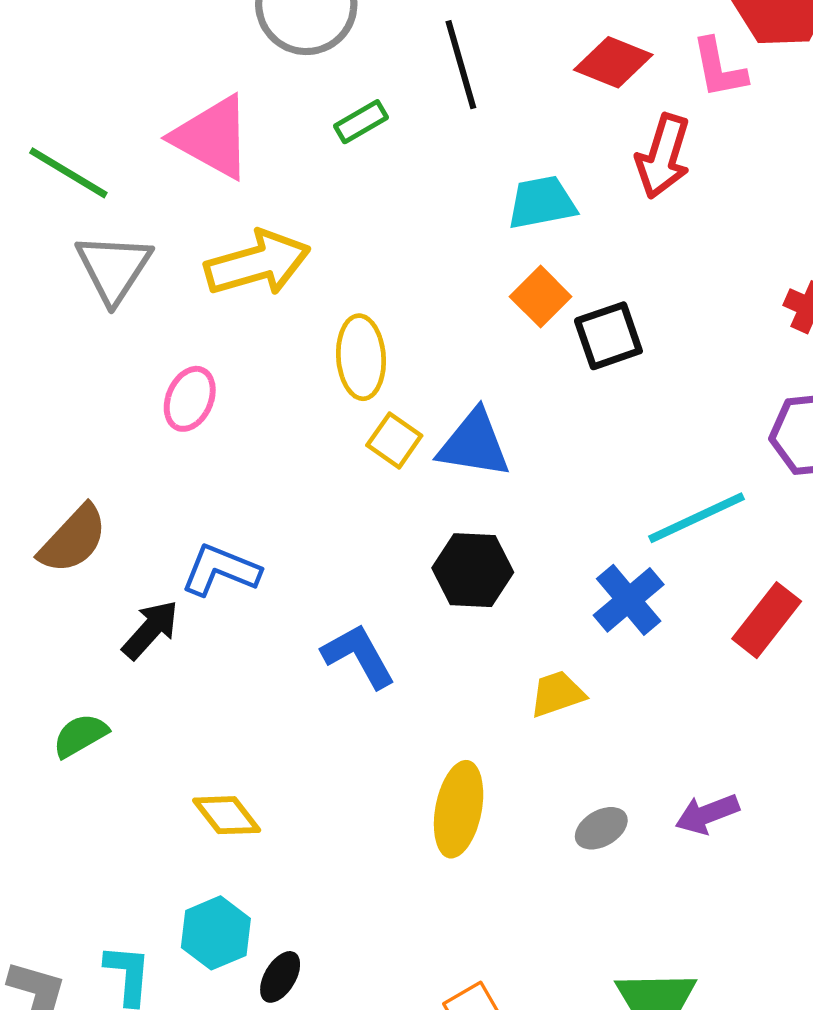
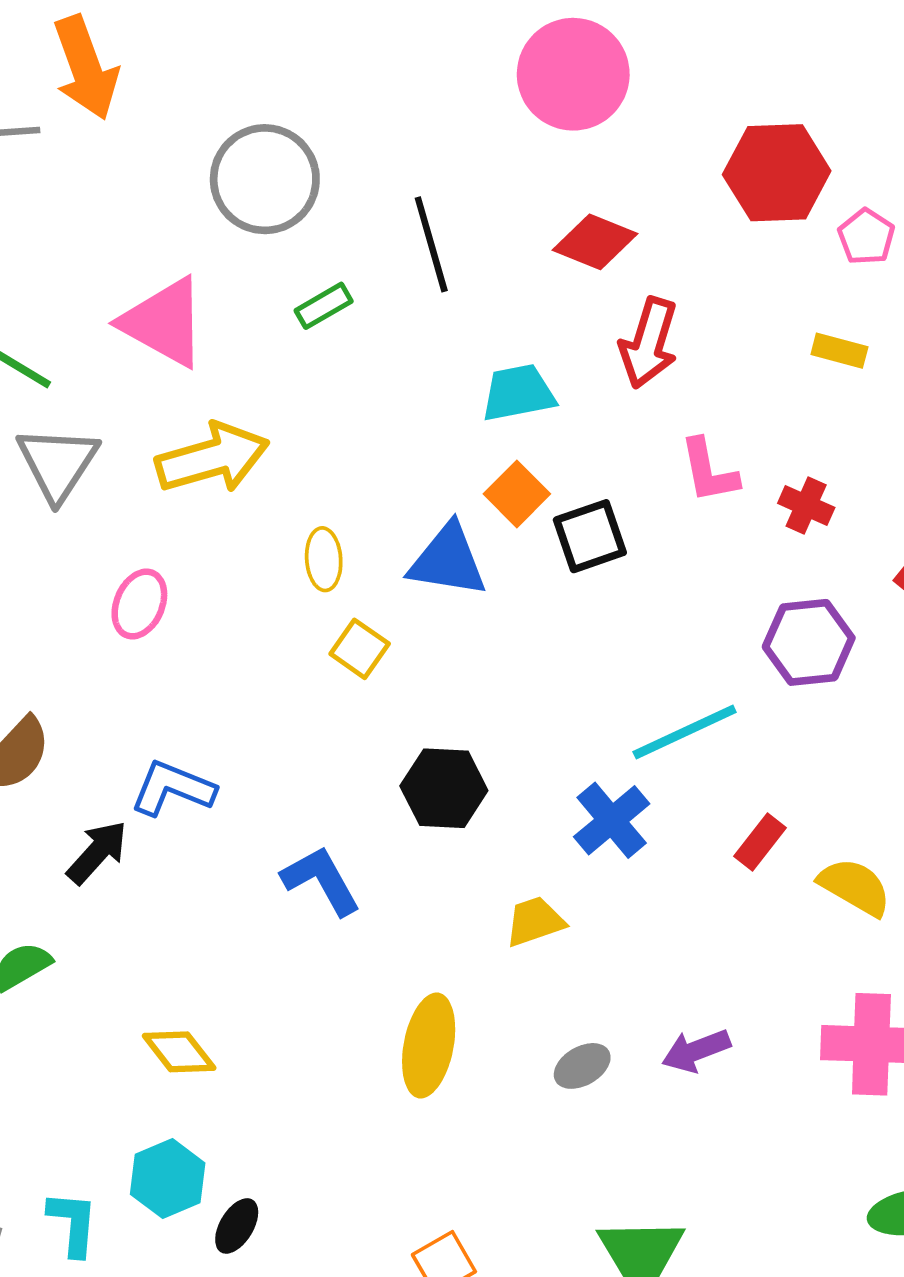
pink L-shape: (719, 68) -> (709, 471), moved
yellow ellipse: (361, 357) -> (324, 559), size x0.7
blue triangle: (474, 444) -> (448, 561), moved
red rectangle: (767, 620) -> (760, 842), size x0.7

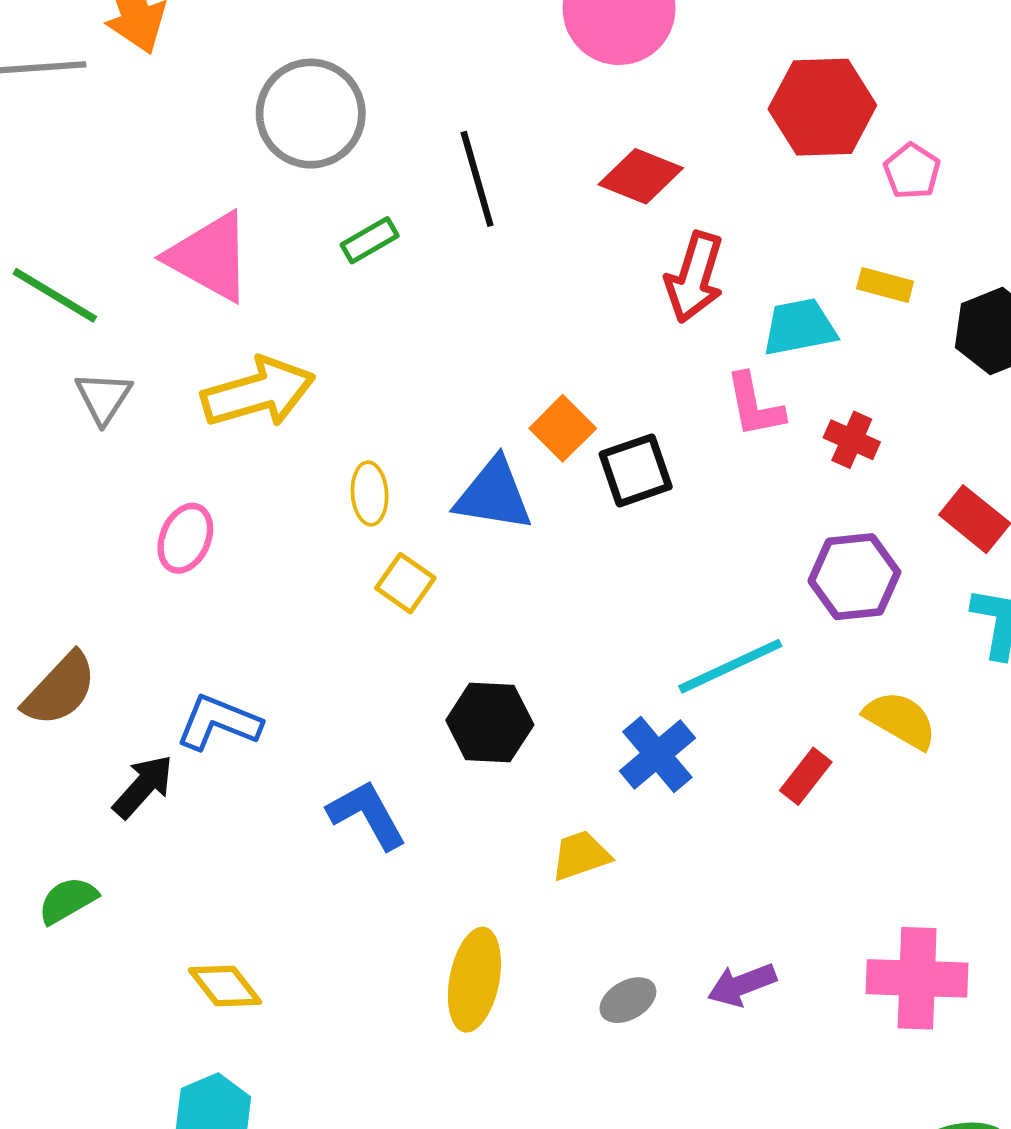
cyan trapezoid: (518, 393) -> (799, 327), moved
gray triangle: (58, 463) -> (103, 398), size x0.7
yellow semicircle: (855, 887) -> (900, 720), moved

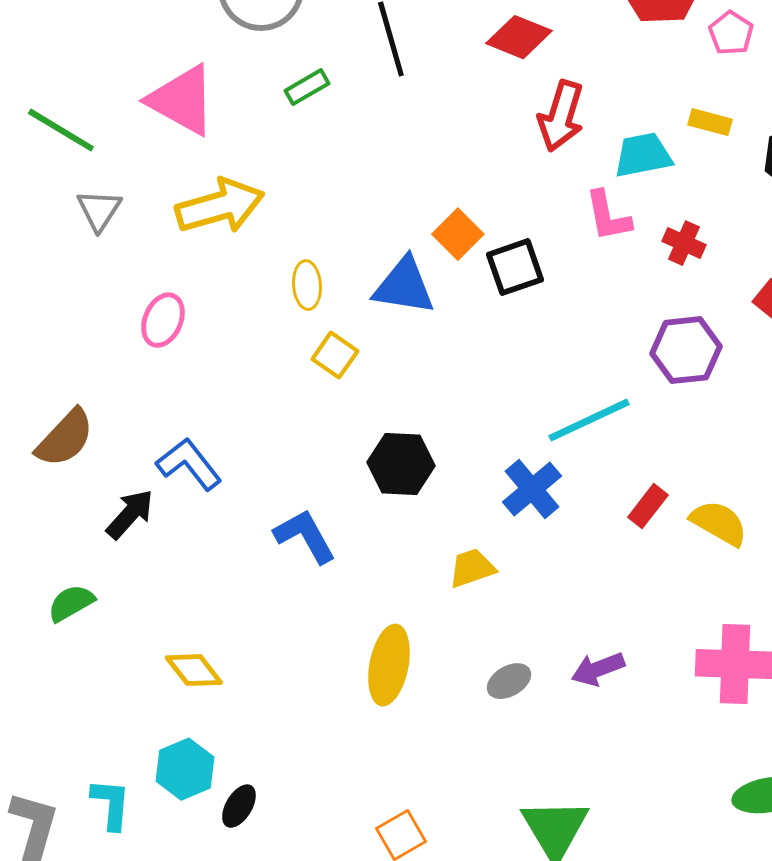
yellow semicircle: (900, 720) -> (719, 523), moved
blue L-shape: (219, 722) -> (189, 464), turned 30

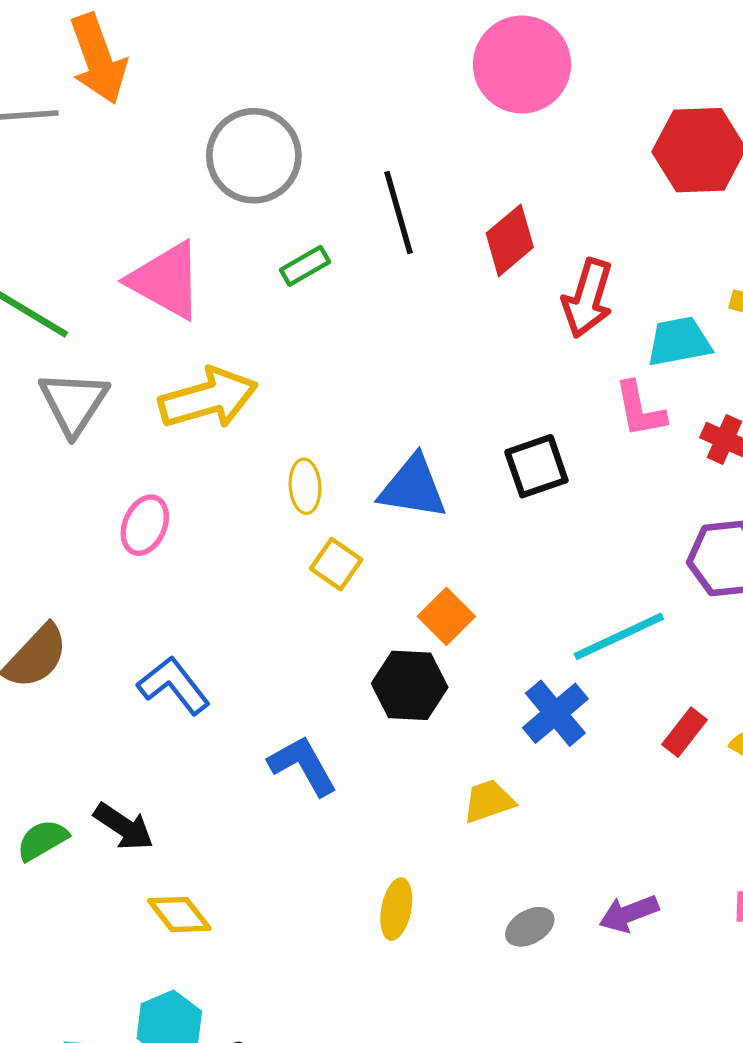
red diamond: (519, 37) -> (510, 240), moved, turned -62
gray triangle: (99, 210) -> (74, 403), size x1.4
orange square: (458, 234) -> (446, 616), moved
black arrow: (130, 514) -> (124, 827), moved, turned 82
yellow ellipse: (389, 665) -> (396, 909), size x0.7

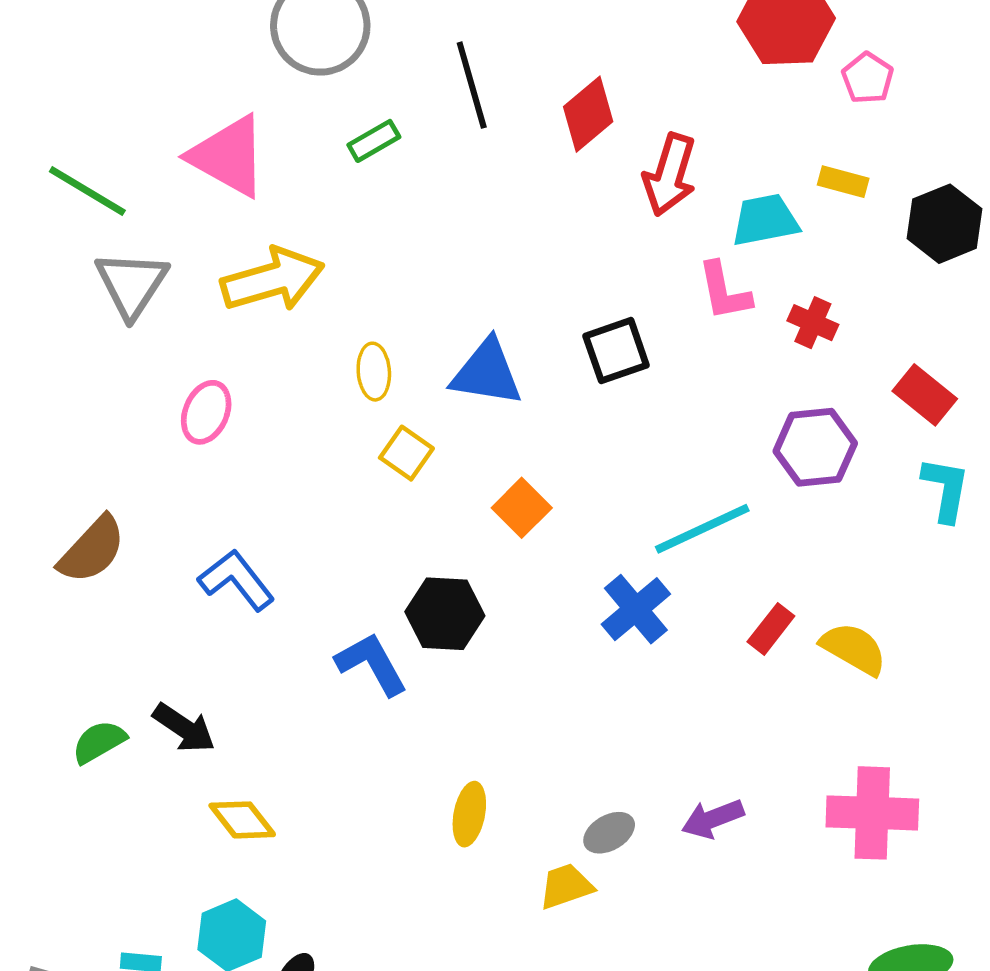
black hexagon: (410, 685) -> (445, 614), moved
yellow trapezoid: (489, 801) -> (566, 886), moved

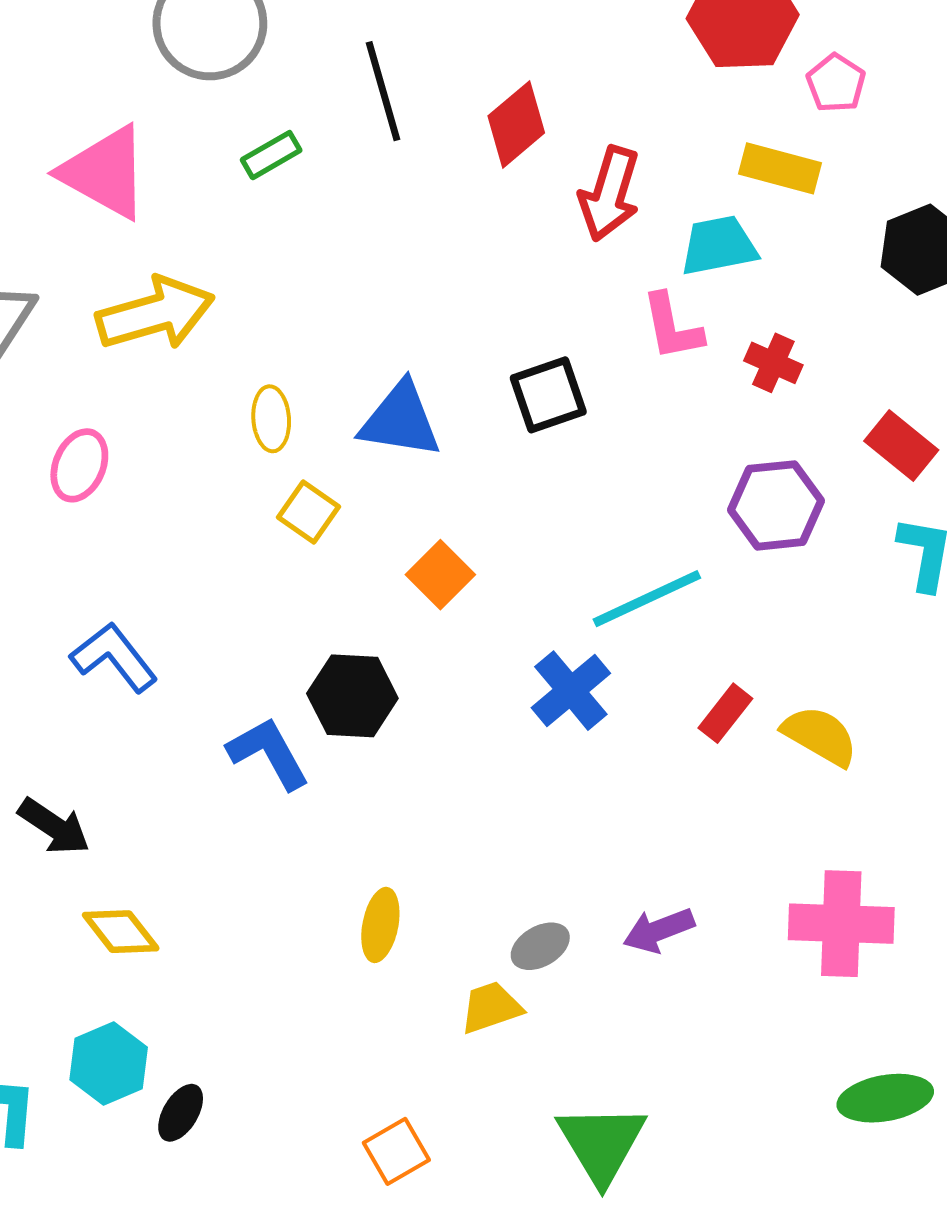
yellow rectangle: (843, 182) -> (780, 168), moved, size x1.4

